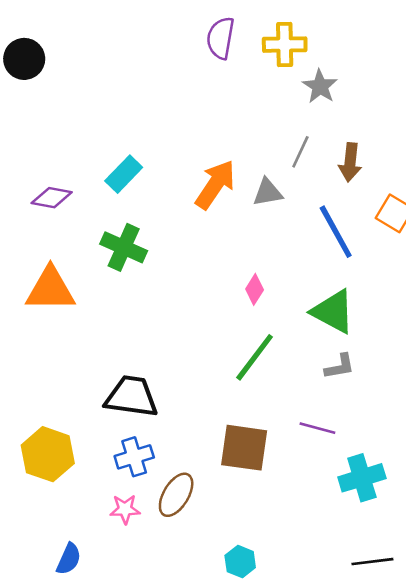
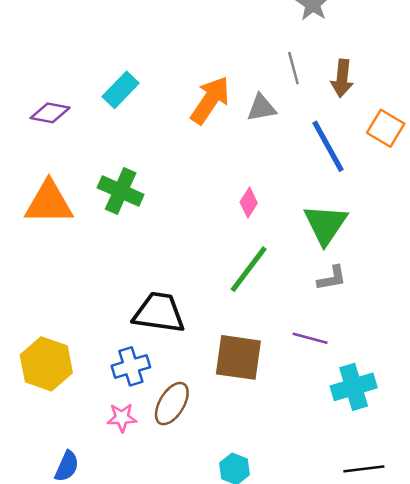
gray line: (300, 152) -> (293, 68), turned -40
green cross: (124, 247) -> (121, 191), moved
green triangle: (333, 312) -> (325, 224), turned 36
black trapezoid: (132, 397) -> (159, 313), moved

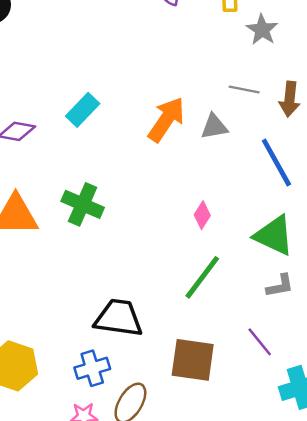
gray line: (293, 68) -> (244, 90), turned -64
green triangle: (325, 224) -> (274, 235), turned -39
purple line: (310, 338) -> (260, 342), turned 36

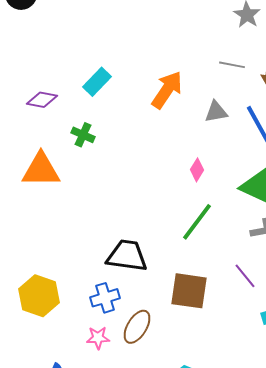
gray triangle: (214, 127) -> (216, 112), moved
green cross: (83, 204) -> (83, 135), moved, size x0.7

